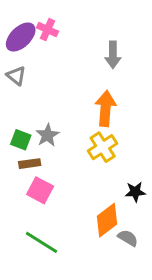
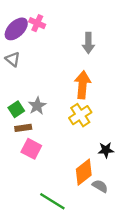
green square: (21, 140) -> (16, 109), turned 35
green line: (42, 242) -> (52, 201), moved

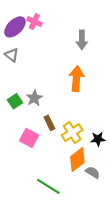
yellow cross: (80, 115) -> (72, 133), moved
brown rectangle: (23, 128) -> (49, 123), moved, turned 72

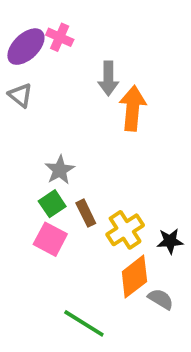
gray arrow: (82, 40) -> (108, 78), moved
orange arrow: (76, 79) -> (133, 108), moved
green square: (15, 101) -> (52, 204), moved

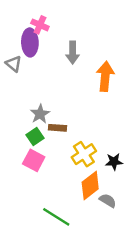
purple ellipse: (26, 47) -> (30, 42), moved, turned -48
orange arrow: (133, 108) -> (105, 76), moved
brown rectangle: (86, 213) -> (58, 128), moved, turned -60

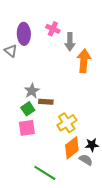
pink cross: (40, 25) -> (53, 29), moved
gray arrow: (73, 53) -> (70, 42), moved
pink square: (34, 160) -> (27, 128), turned -36
black star: (114, 162) -> (92, 145), moved

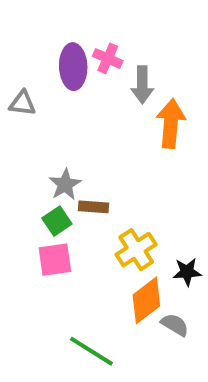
purple ellipse: (24, 34) -> (73, 67), moved
gray triangle: (11, 51) -> (22, 103), turned -32
black star: (92, 145) -> (187, 272), moved

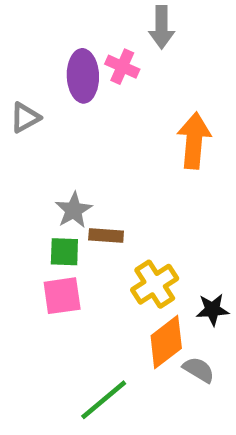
gray arrow: (142, 85) -> (162, 27), moved
gray triangle: (22, 103) -> (25, 118), turned -36
green square: (57, 221) -> (64, 252), turned 36
green line: (91, 351) -> (104, 400), turned -72

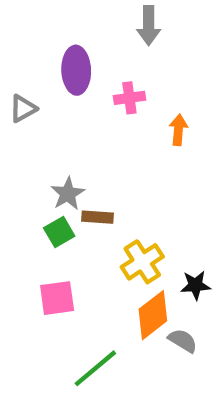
pink cross: (122, 67) -> (129, 98), moved, turned -32
orange arrow: (194, 141) -> (178, 130), size x0.6
green square: (64, 252) -> (59, 232), turned -32
pink square: (62, 296) -> (57, 298), moved

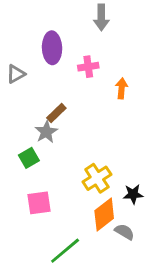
brown rectangle: (97, 217) -> (56, 113), moved, turned -48
green square: (59, 232) -> (29, 158), moved

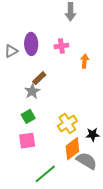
purple ellipse: (52, 48) -> (31, 44), moved
green square: (29, 158) -> (28, 116), moved
gray semicircle: (124, 232) -> (87, 161), size x1.5

